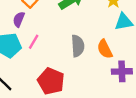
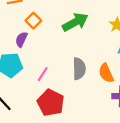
pink line: (34, 42) -> (43, 74), moved

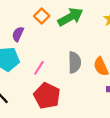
orange square: (33, 21) -> (42, 16), moved

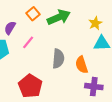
pink line: (39, 68) -> (28, 42), moved

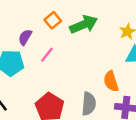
gray semicircle: (58, 59) -> (89, 104), moved

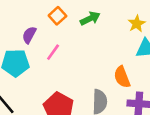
green arrow: (84, 24) -> (90, 18), size x0.7

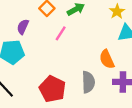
pink line: (53, 52) -> (61, 33), moved

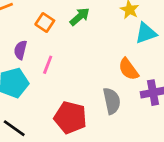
pink line: (61, 33) -> (48, 65), moved

